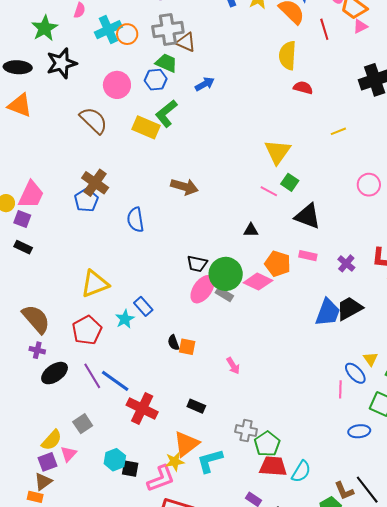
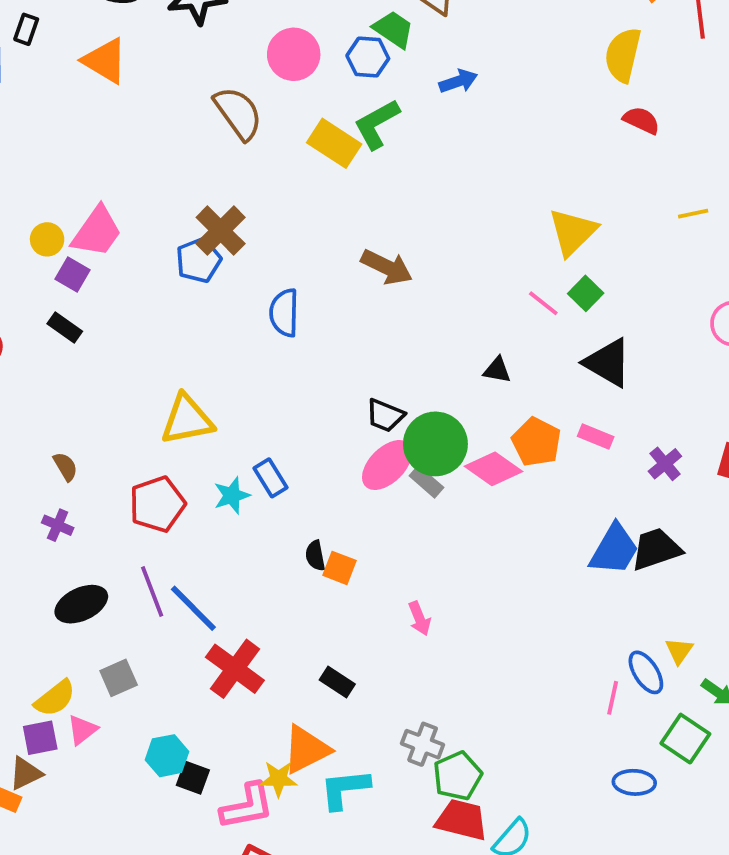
brown semicircle: (36, 319) -> (65, 467), size x0.5
black ellipse: (55, 373) -> (81, 604), moved

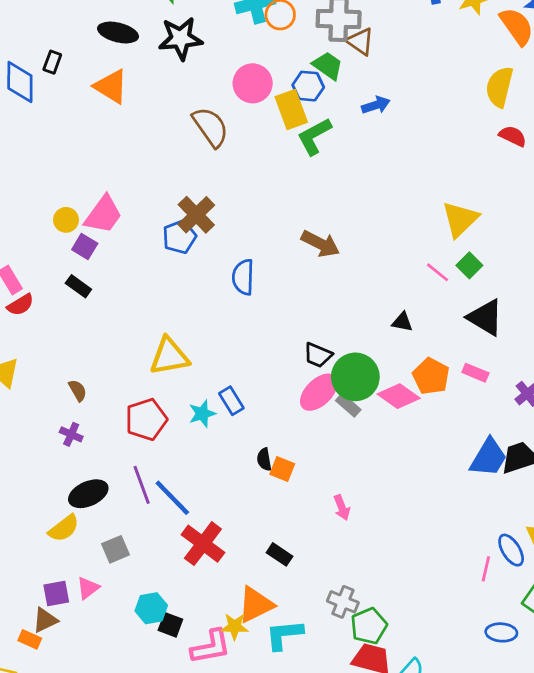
yellow rectangle: (334, 143) -> (291, 110), moved, turned 36
yellow semicircle: (55, 698) -> (64, 528), moved

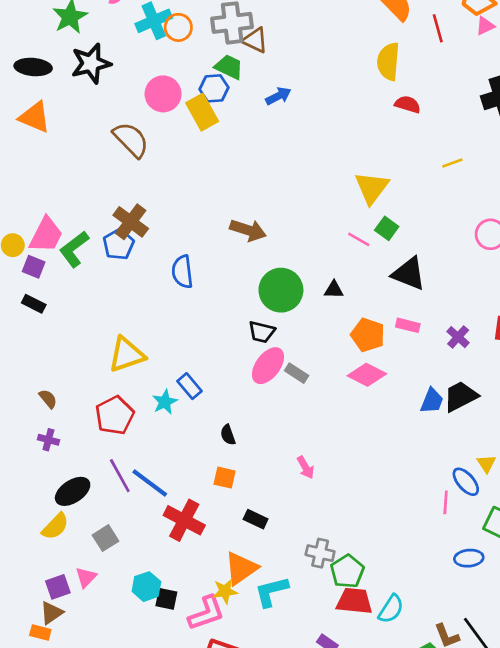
green L-shape: (314, 136) -> (74, 249), moved
green circle: (355, 377) -> (281, 290), moved
pink diamond: (399, 396) -> (367, 375), moved
blue trapezoid: (488, 458) -> (432, 401), size x0.7
orange square: (282, 469) -> (225, 478), moved

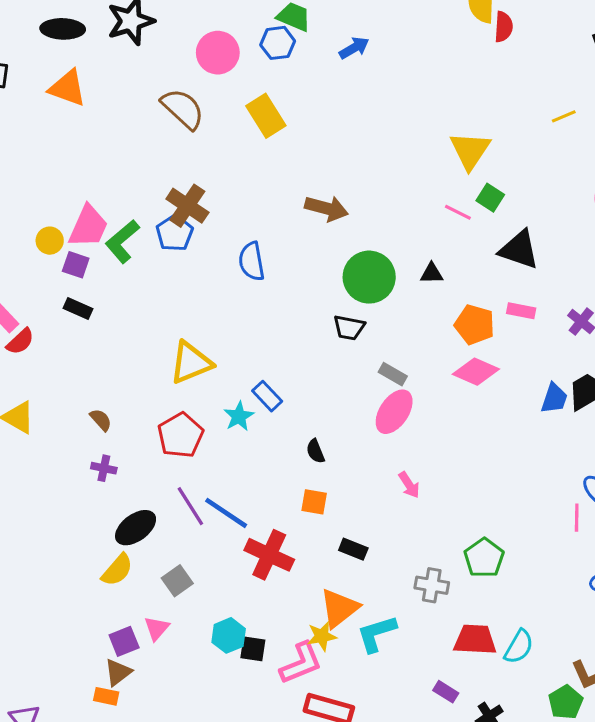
red semicircle: (408, 104) -> (504, 27), moved, turned 80
yellow rectangle: (202, 112) -> (266, 116), moved
pink ellipse: (268, 366) -> (394, 412), moved
green pentagon: (347, 571) -> (484, 558), moved

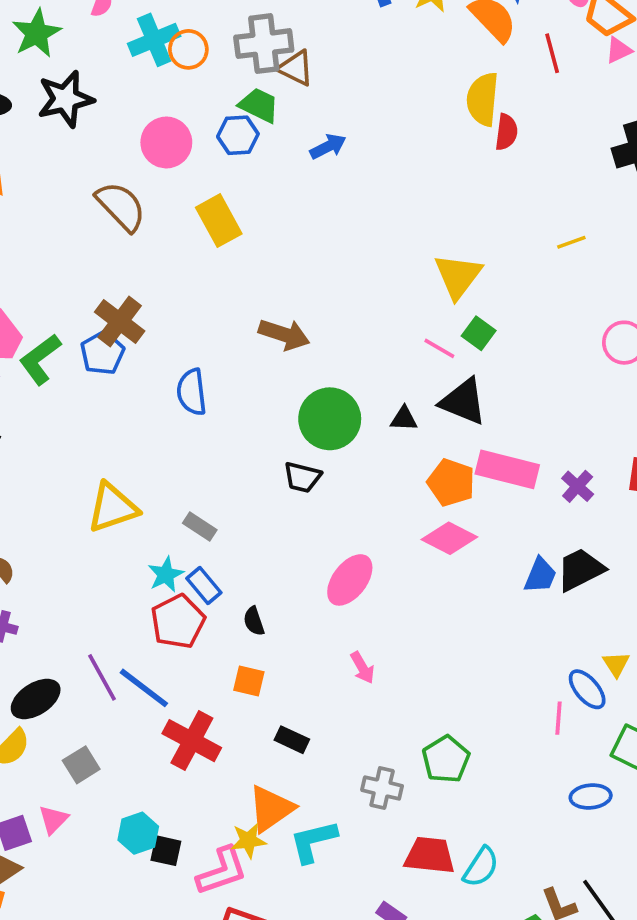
black triangle: (519, 250) -> (463, 402), moved
pink rectangle: (521, 311) -> (507, 469), size x1.8
gray rectangle: (393, 374) -> (200, 527), moved
blue rectangle: (267, 396) -> (204, 585), moved
red pentagon: (180, 435) -> (178, 621), moved

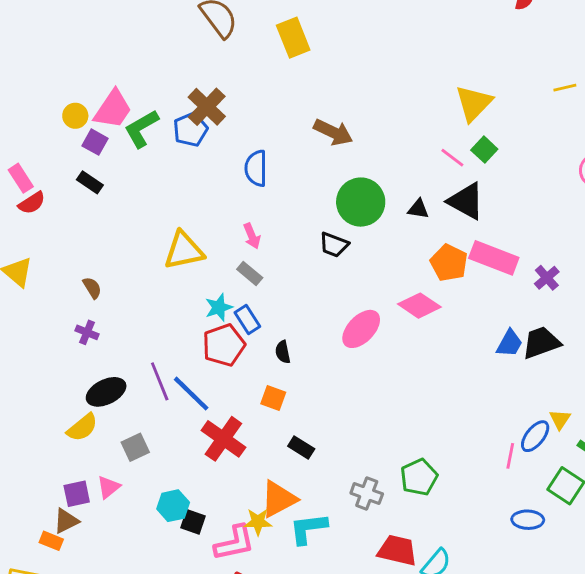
pink diamond: (449, 538) -> (419, 306), moved
pink arrow: (362, 668) -> (252, 236), moved
blue ellipse: (587, 689) -> (535, 436), turned 72

